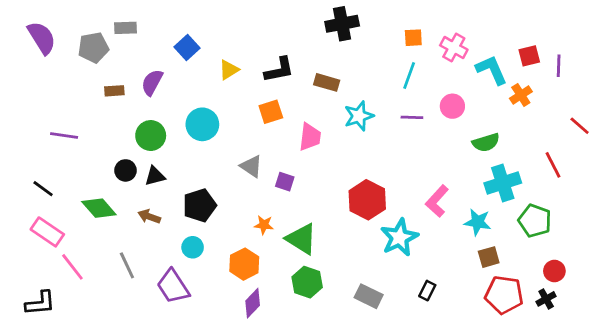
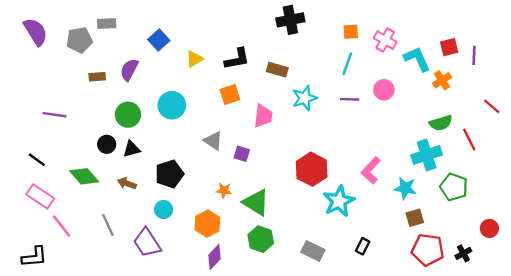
green semicircle: (486, 142) -> (441, 123), moved
red circle: (554, 271) -> (489, 228), moved

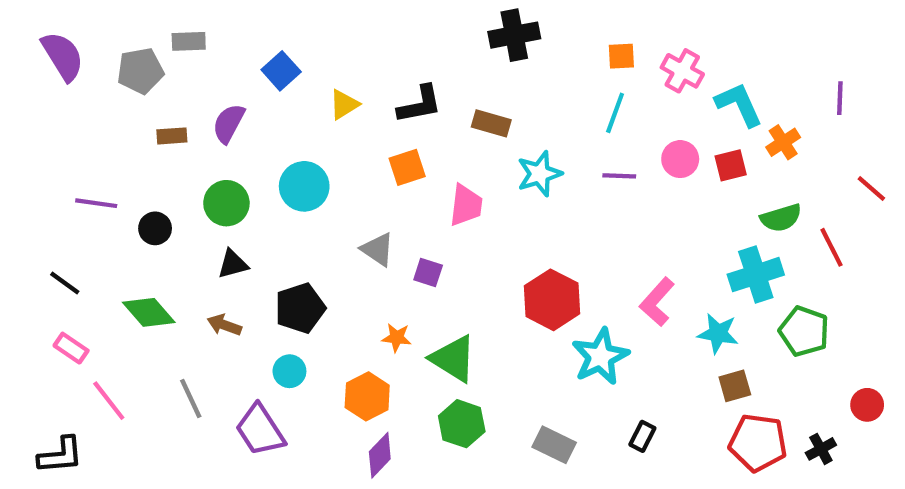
red square: (449, 47) -> (731, 165), moved
black circle: (107, 144) -> (155, 228), moved
pink rectangle: (40, 196) -> (71, 348), size x0.7

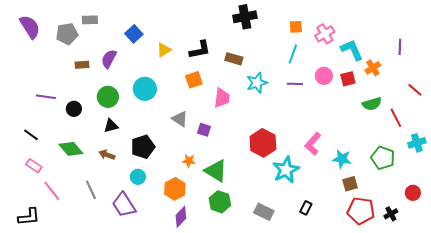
pink cross: (682, 71) -> (325, 34), turned 30
cyan cross: (756, 275) -> (417, 143), moved, size x0.7

